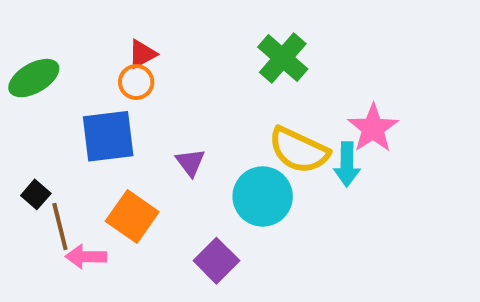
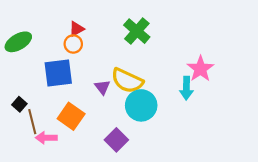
green cross: (283, 58) -> (137, 31), moved
yellow semicircle: (299, 150) -> (127, 81), moved

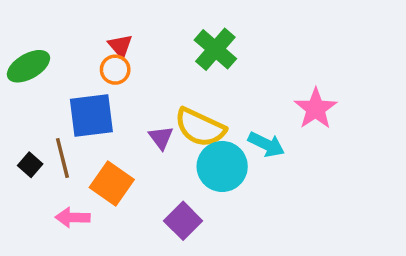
red triangle: (76, 29) -> (120, 46), turned -42
cyan arrow: (186, 88) -> (266, 144), moved, turned -65
brown line: (32, 122) -> (62, 158), moved

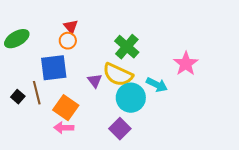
green cross: (215, 49) -> (127, 47), moved
pink arrow: (73, 217) -> (64, 128), moved
purple square: (183, 221) -> (120, 129), moved

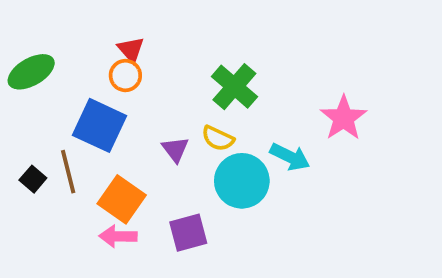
blue square: (54, 68) -> (100, 125), turned 32
yellow semicircle: (118, 75) -> (218, 138), size x0.6
purple square: (120, 129) -> (188, 233), moved, turned 30

